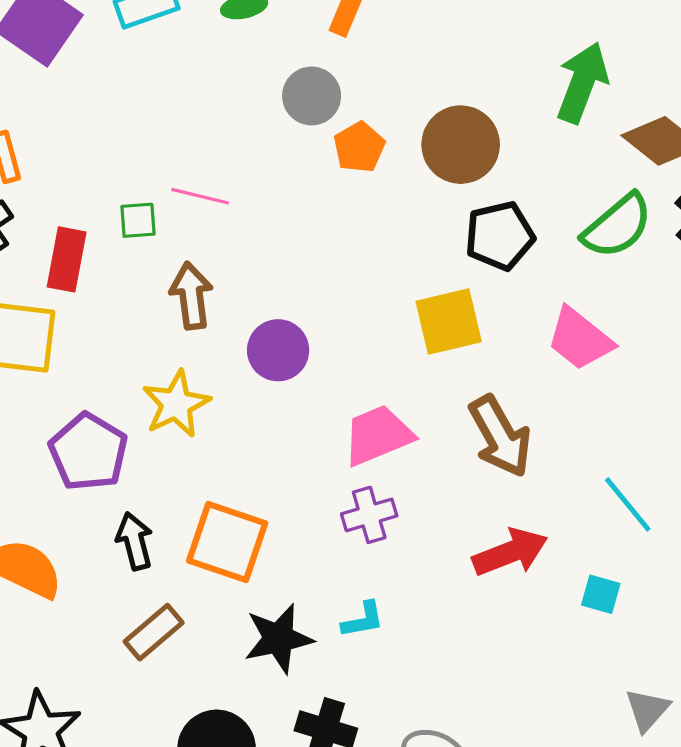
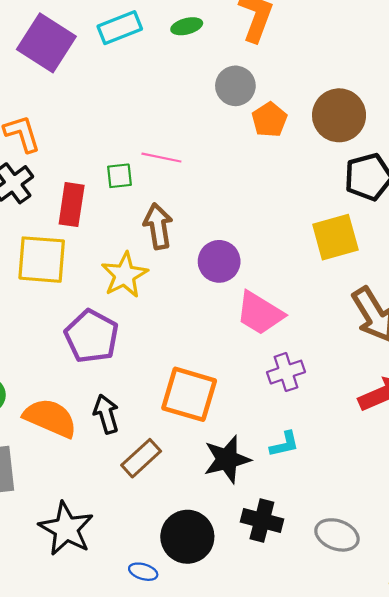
yellow star: (176, 404) -> (125, 275), moved
pink trapezoid: (378, 435) -> (260, 313), moved, turned -124
black arrow: (134, 541) -> (106, 414), moved

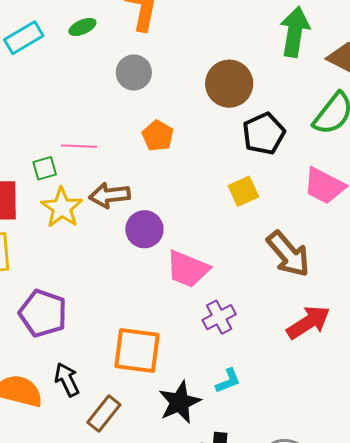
orange pentagon: (269, 120) -> (158, 136), moved
brown arrow: (158, 226) -> (109, 195), moved, turned -78
yellow square: (335, 237) -> (243, 191), size x0.7
yellow star: (125, 275) -> (62, 208), moved

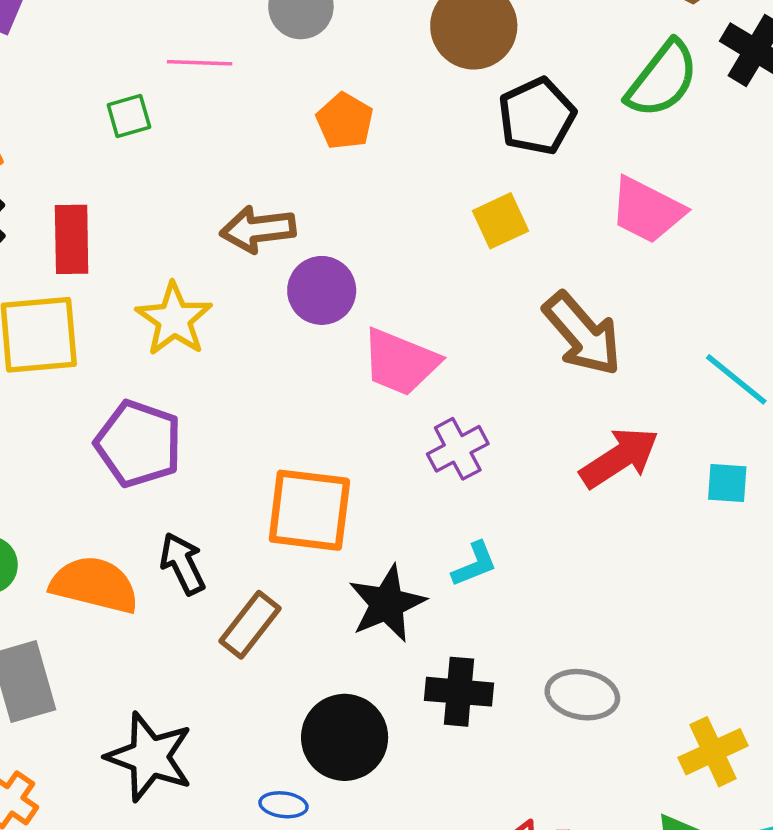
pink line: (79, 146) -> (200, 63), moved
green square: (45, 168) -> (129, 116), moved
yellow star: (62, 208) -> (174, 319), moved

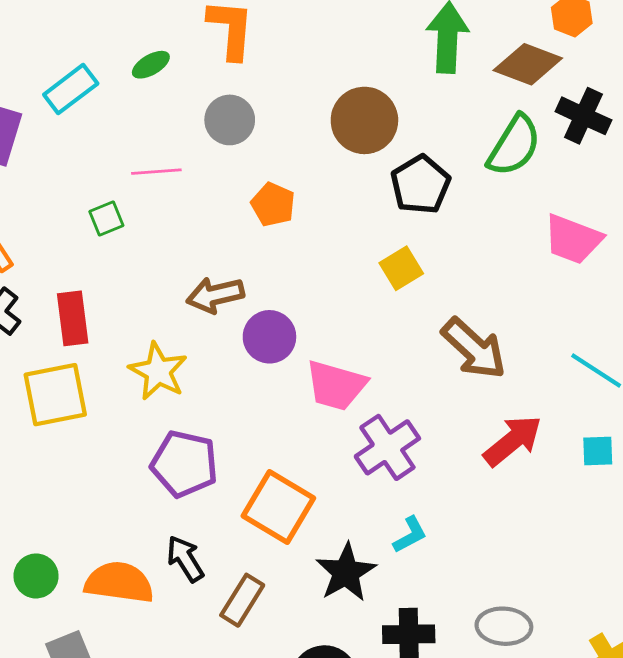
pink trapezoid: (647, 210) -> (573, 239), moved
purple pentagon: (139, 444) -> (184, 464), moved
purple cross: (458, 449) -> (387, 447), size x1.4
orange square: (309, 510) -> (278, 507), turned 30

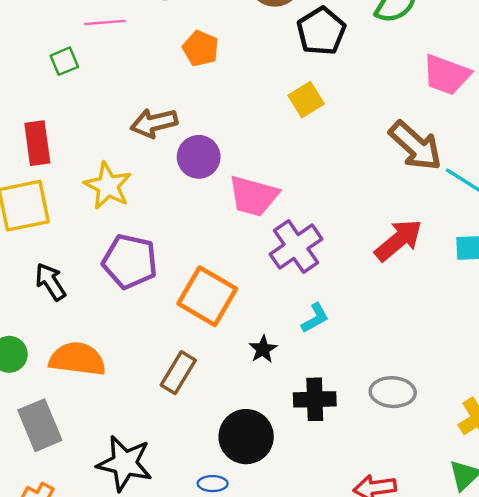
brown arrow: (474, 348) -> (415, 146), moved
black arrow: (185, 559) -> (50, 282), moved
black star: (346, 572) -> (263, 349), size x0.6

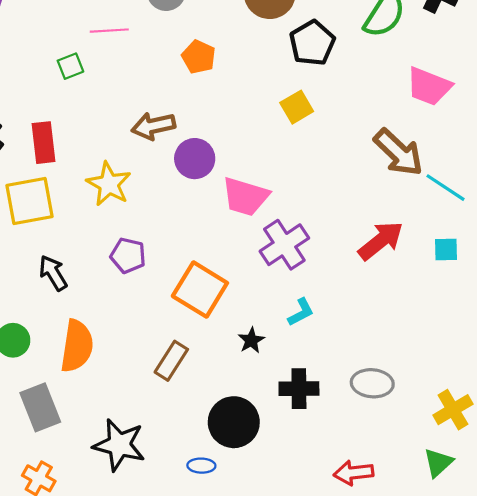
purple pentagon: (130, 261) -> (128, 255), size x0.7
orange semicircle: (77, 359) -> (77, 346), turned 90

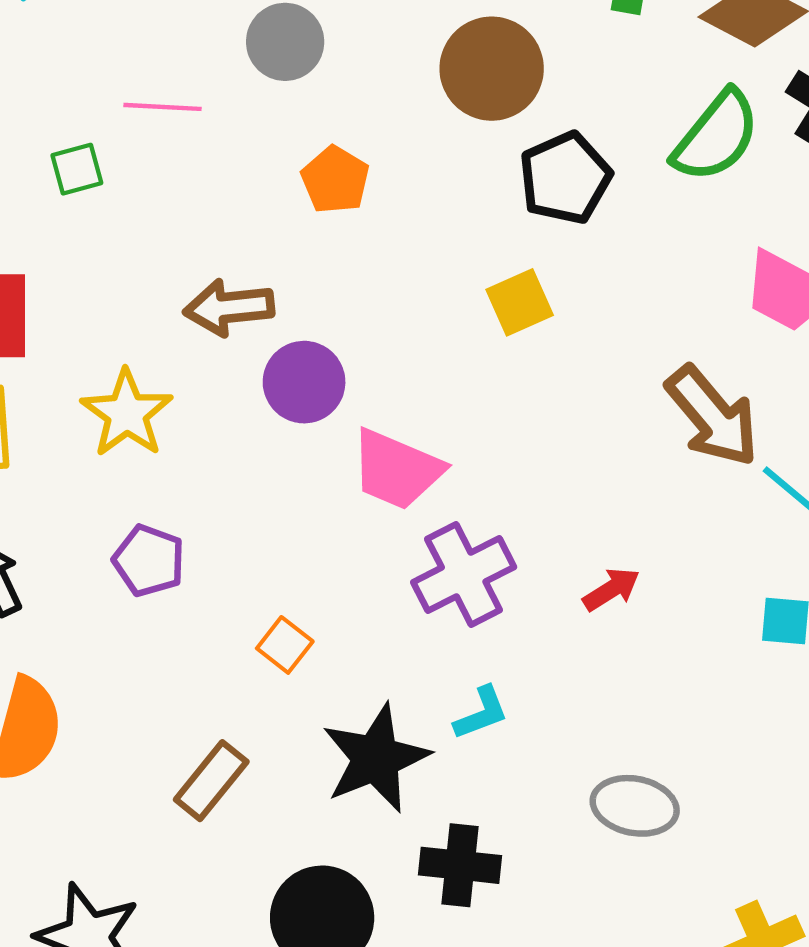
red arrow: (381, 241) -> (611, 589), moved, size x0.6
orange square: (200, 290) -> (285, 645), size x0.5
black star: (251, 340) -> (376, 758), size x2.0
gray ellipse: (372, 383) -> (635, 806), moved

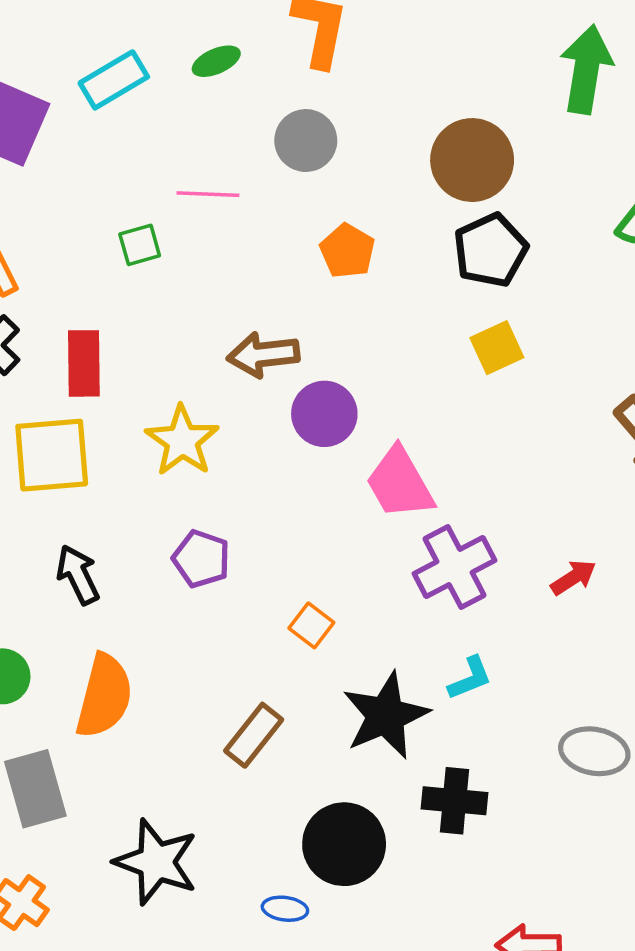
black pentagon: (565, 178) -> (490, 250), moved
pink trapezoid: (397, 469) -> (400, 483), turned 38

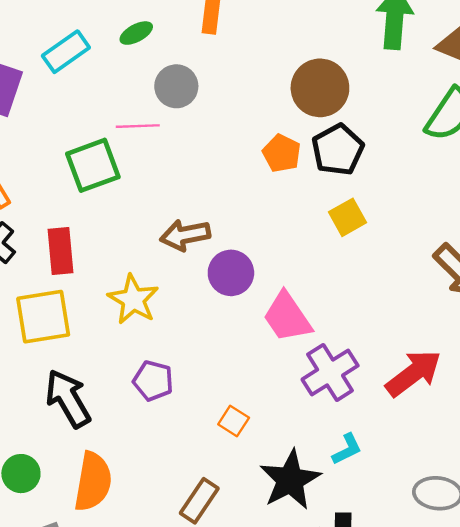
gray circle: (306, 141) -> (176, 86), moved
green square: (140, 245) -> (93, 165), size x1.8
orange pentagon: (347, 251) -> (282, 153), moved
black arrow: (78, 575) -> (68, 399), size x1.4
red arrow: (573, 577) -> (414, 373), size x1.8

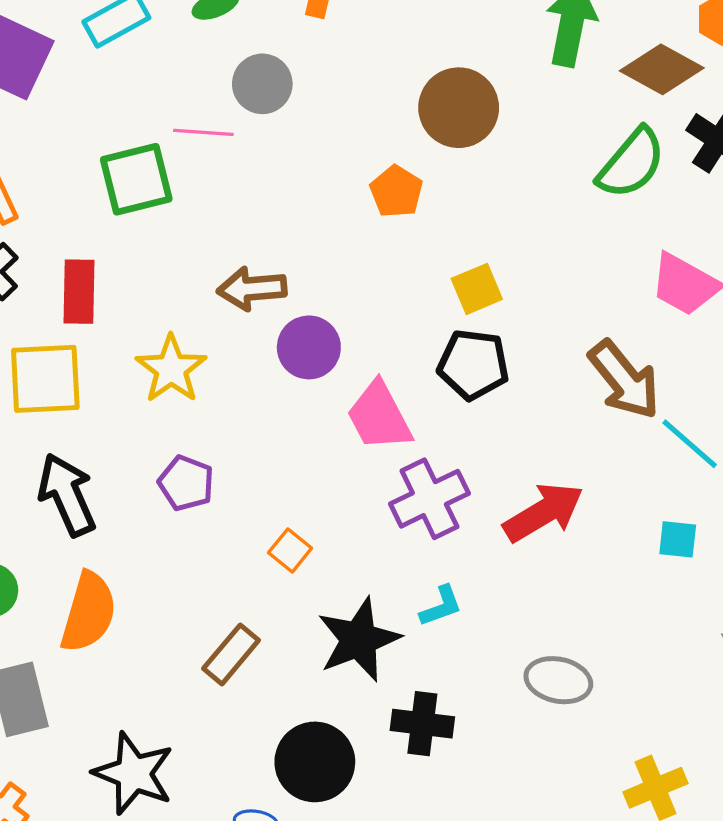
black pentagon: (338, 150) -> (473, 364), moved, turned 30

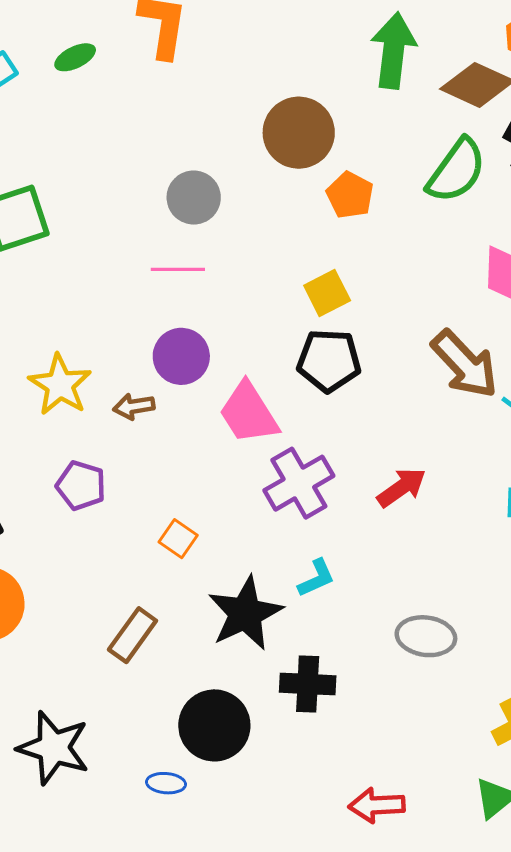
gray circle: (262, 84) -> (194, 198), moved
pink line: (203, 132) -> (178, 269), moved
orange pentagon: (396, 191) -> (350, 195), moved
brown arrow: (252, 289) -> (134, 406), moved, size x0.7
red arrow: (544, 512) -> (401, 488), size x0.7

